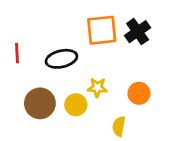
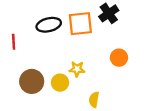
black cross: (138, 32) -> (109, 13), moved
black ellipse: (61, 59) -> (49, 25), moved
orange circle: (139, 93) -> (119, 58), moved

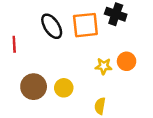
black cross: (109, 13) -> (116, 14), turned -36
black ellipse: (49, 25) -> (52, 26), turned 70
yellow star: (77, 69) -> (104, 66), moved

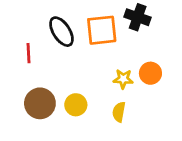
red line: (14, 44) -> (28, 53), moved
yellow semicircle: (100, 106) -> (119, 112), moved

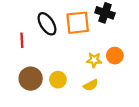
yellow semicircle: (119, 112) -> (91, 85), turned -128

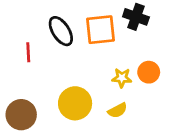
brown circle: (31, 79) -> (21, 115), moved
yellow circle: (58, 80) -> (75, 103), size x1.5

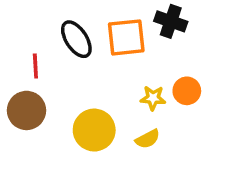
brown circle: (21, 115) -> (26, 110), moved

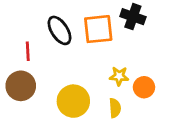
orange circle: (187, 91) -> (144, 87), moved
yellow semicircle: (148, 139) -> (115, 108), turned -66

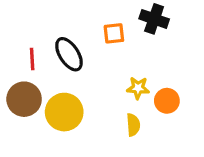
orange square: (98, 29) -> (114, 33), size x0.6
black ellipse: (60, 30) -> (69, 54), moved
yellow circle: (73, 101) -> (64, 112), moved

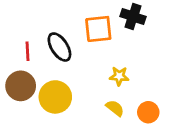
orange square: (114, 33) -> (98, 29), size x1.5
orange circle: (167, 101) -> (148, 112), moved
yellow semicircle: (133, 125) -> (115, 108), turned -48

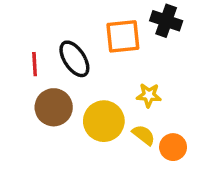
brown circle: (21, 86) -> (54, 107), moved
yellow circle: (55, 97) -> (104, 121), moved
orange circle: (148, 112) -> (173, 147), moved

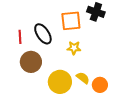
yellow star: (149, 95) -> (74, 48), moved
yellow circle: (104, 121) -> (60, 82), moved

